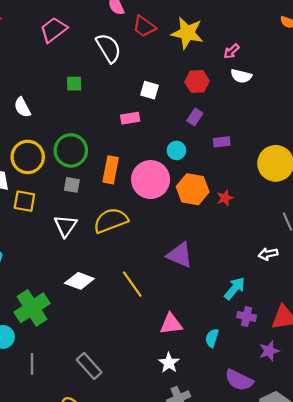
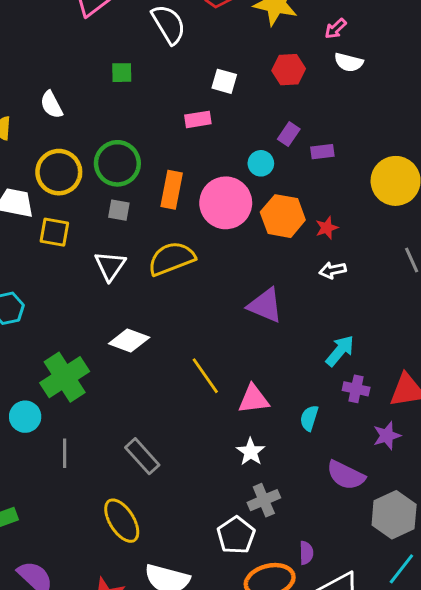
purple rectangle: (195, 117) -> (289, 134), moved
white arrow: (268, 254) -> (333, 270), moved
yellow line: (132, 284) -> (205, 376), moved

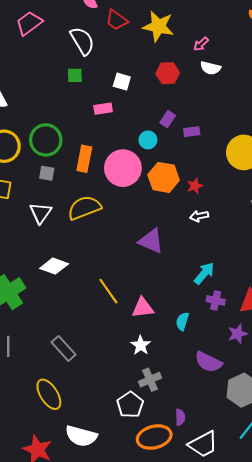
green square: (122, 73) -> (75, 75), moved

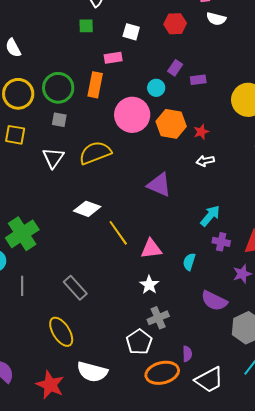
orange rectangle: (84, 159) -> (95, 85), moved
white diamond: (54, 266) -> (87, 209), moved

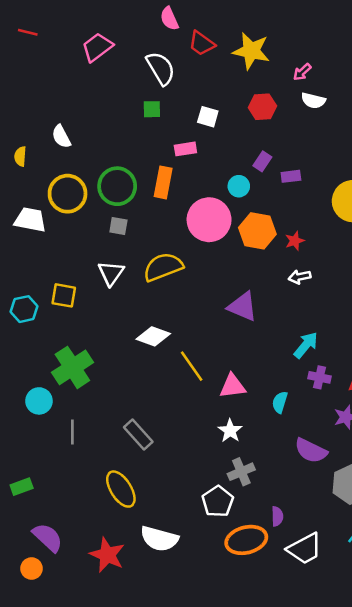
yellow square: (15, 135) -> (64, 295), moved

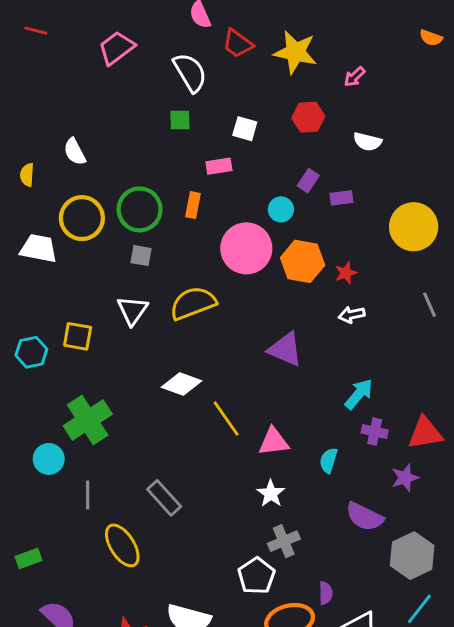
white semicircle: (313, 101) -> (367, 142), moved
orange rectangle: (163, 182) -> (193, 205), size x0.7
yellow ellipse: (121, 489) -> (122, 545), moved

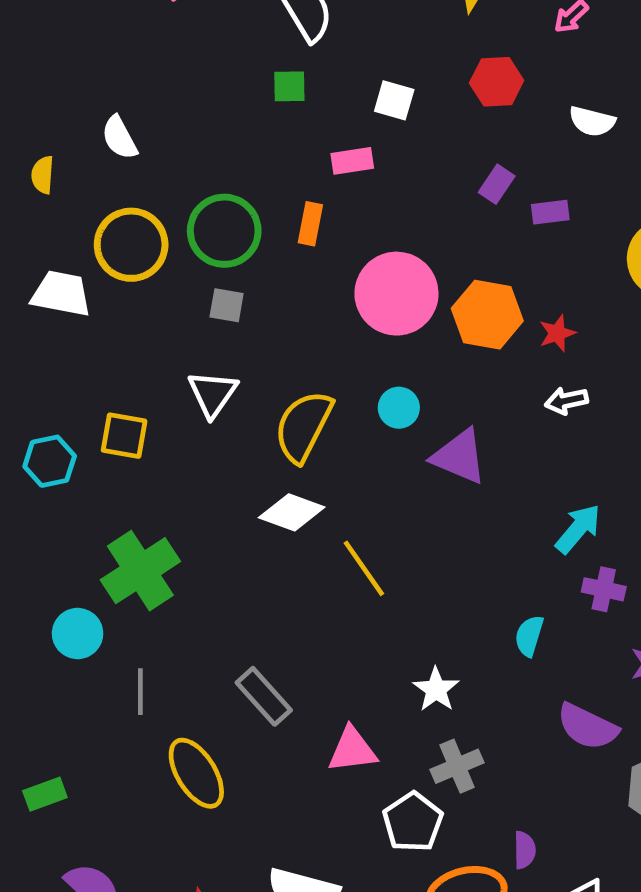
cyan circle: (281, 209) -> (399, 408), moved
yellow semicircle: (193, 303) -> (303, 426), moved, turned -42
pink triangle: (274, 442) -> (352, 750), moved

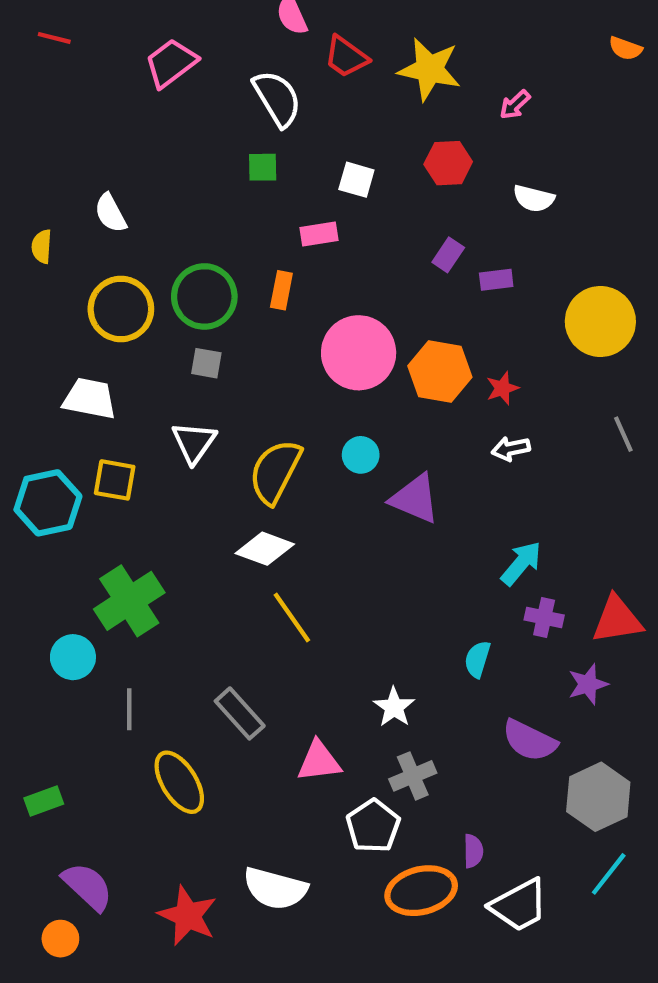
white trapezoid: (61, 294) -> (90, 399), moved
cyan hexagon: (50, 461) -> (48, 503), size x1.4
yellow line: (364, 568) -> (292, 618), moved

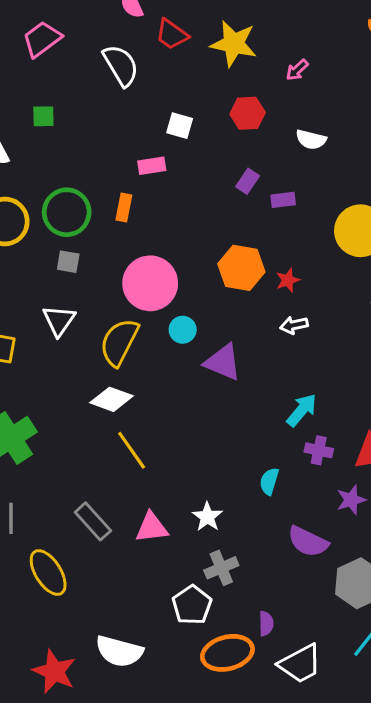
green square: (263, 167) -> (43, 116), moved
pink circle: (359, 353) -> (150, 283), moved
pink triangle: (319, 761) -> (152, 528), moved

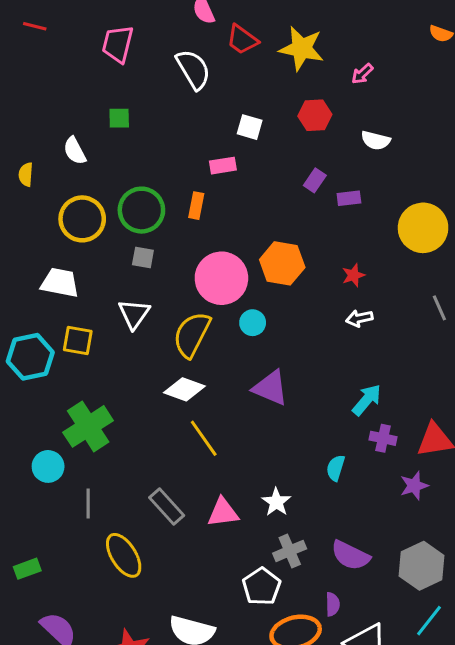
pink trapezoid: (42, 39) -> (118, 44), turned -39
orange hexagon: (241, 268) -> (282, 263), moved
purple triangle: (223, 362) -> (270, 388), moved
purple semicircle: (308, 542) -> (350, 555), moved

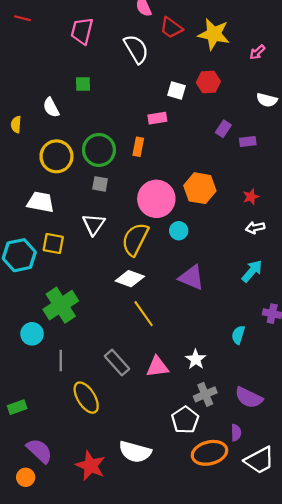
red hexagon: (315, 115) -> (208, 82), moved
cyan arrow: (367, 400) -> (252, 271), moved

